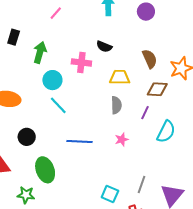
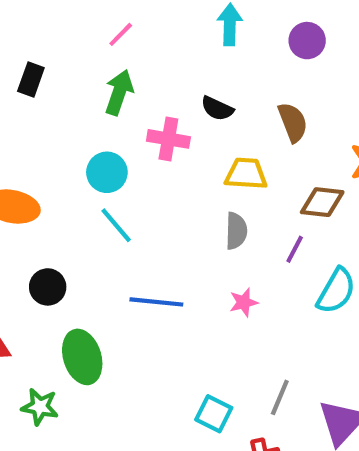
green arrow: (40, 52) -> (119, 92), moved
brown semicircle: (150, 59) -> (293, 122), moved

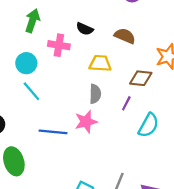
brown semicircle: (293, 122) -> (125, 36), turned -45
pink star: (244, 302) -> (86, 122), moved, size x1.5

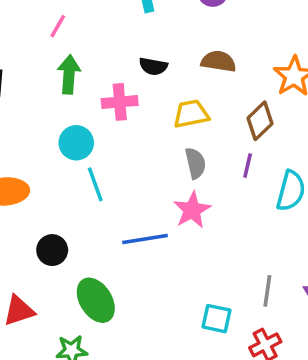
brown diamond: (141, 78) -> (260, 121), turned -35
cyan line: (31, 91) -> (95, 184), turned 35

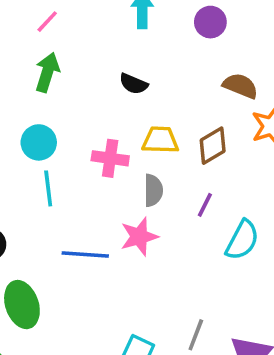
brown semicircle: (219, 61) -> (240, 86), moved
pink cross: (120, 102) -> (110, 158), moved
brown diamond: (260, 121) -> (213, 146), moved

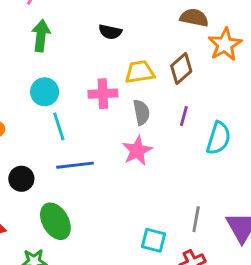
blue line: (85, 255) -> (75, 165), moved

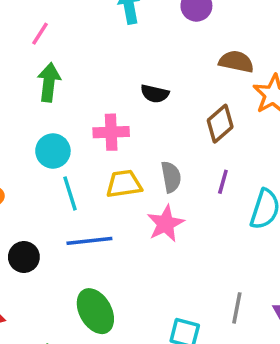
black semicircle: (110, 32) -> (155, 94), moved
yellow trapezoid: (140, 72) -> (124, 184), moved
pink cross: (103, 94) -> (111, 132), moved
green ellipse: (55, 221) -> (95, 311), moved

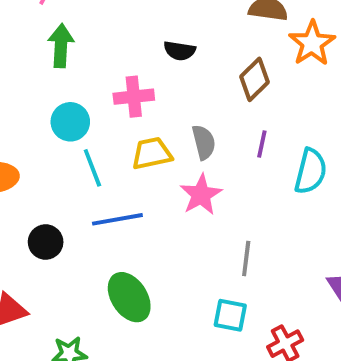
gray line: (237, 308) -> (246, 259), moved

